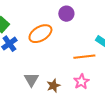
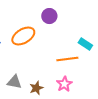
gray triangle: (31, 80) -> (14, 82), turned -49

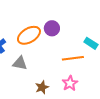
purple circle: (49, 16) -> (52, 28), moved
gray triangle: (14, 82) -> (20, 63), moved

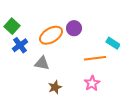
brown star: (42, 87) -> (55, 87), moved

